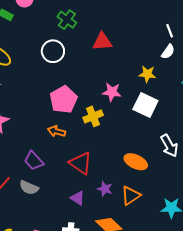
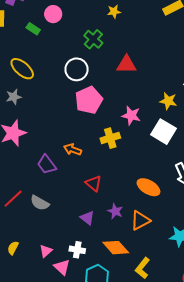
pink pentagon: (64, 100) -> (89, 100), moved
purple trapezoid: (34, 161) -> (47, 164), moved
red triangle: (81, 163) -> (94, 183), size x0.7

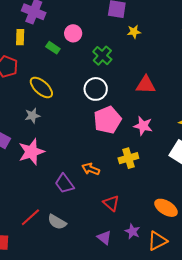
green cross: (93, 39) -> (102, 56), moved
pink star: (131, 116) -> (143, 126), moved

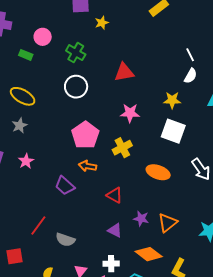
pink pentagon: (108, 120) -> (85, 135), moved
pink star: (31, 152) -> (26, 161), size x0.6
orange ellipse: (166, 208) -> (158, 172), moved
gray semicircle: (57, 222) -> (65, 240), moved

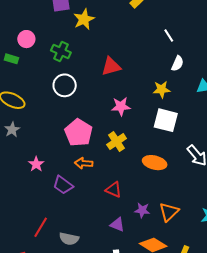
yellow star: (102, 23) -> (84, 19), size x1.5
white line: (190, 55) -> (169, 35), moved
pink star: (26, 161) -> (36, 164), moved

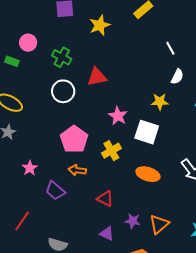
yellow star: (84, 19) -> (100, 25), moved
red triangle: (111, 66) -> (97, 77), moved
pink star: (121, 106) -> (118, 116), turned 30
white square: (166, 120) -> (147, 132), moved
red line: (41, 227) -> (22, 221), moved

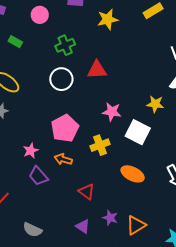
pink circle: (28, 43) -> (40, 15), moved
green cross: (62, 57) -> (65, 45), turned 30
pink star: (118, 116) -> (112, 112), turned -30
pink star: (30, 168) -> (31, 151), moved

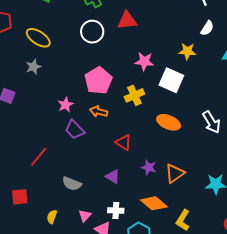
purple triangle: (83, 226) -> (113, 176), moved

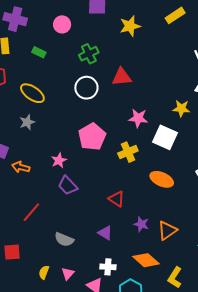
orange arrow: (98, 112) -> (21, 167), moved
pink triangle: (85, 216) -> (68, 274), moved

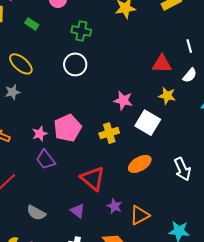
green cross: (89, 54) -> (81, 31), turned 30
red triangle: (122, 77) -> (162, 64), moved
pink pentagon: (92, 137) -> (68, 128), moved
orange ellipse: (162, 179) -> (140, 164), turned -60
red triangle: (117, 199) -> (93, 178), size x1.5

